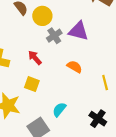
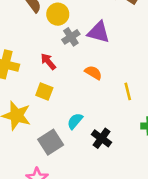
black cross: (98, 119) -> (102, 138), moved

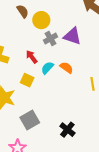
cyan semicircle: (75, 121) -> (47, 68), moved
black cross: (102, 138) -> (67, 130), moved

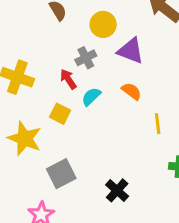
yellow circle: (41, 20) -> (103, 24), moved
gray cross: (50, 39) -> (86, 58), moved
orange semicircle: (66, 68) -> (131, 91), moved

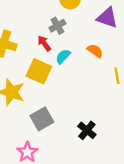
purple triangle: (131, 51) -> (107, 18), moved
yellow square: (60, 114) -> (39, 71), size x1.5

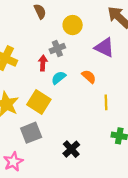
red arrow: (44, 43) -> (43, 63), turned 32
yellow square: (39, 71) -> (39, 102), moved

